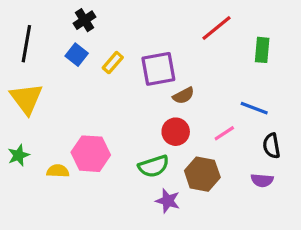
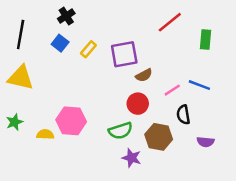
yellow triangle: (26, 99) -> (21, 78), turned -40
pink line: (224, 133) -> (172, 90), moved
black semicircle: (271, 146) -> (183, 115), moved

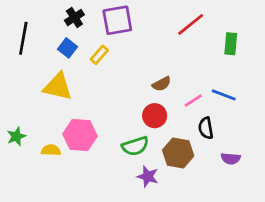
purple square: (124, 54) -> (117, 20), moved
yellow triangle: (21, 78) -> (58, 87), moved

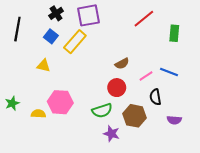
yellow rectangle: (99, 55) -> (75, 42), size x1.6
yellow triangle: (58, 87) -> (44, 66), size x0.6

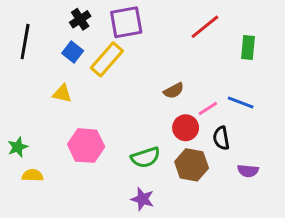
red circle: (117, 88) -> (186, 128), moved
yellow semicircle: (38, 114) -> (33, 175), moved
purple star: (111, 134) -> (142, 199), moved

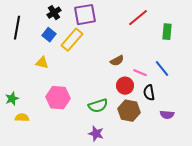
blue line: (241, 102) -> (162, 69), turned 30
pink line: (208, 108) -> (140, 73), turned 56

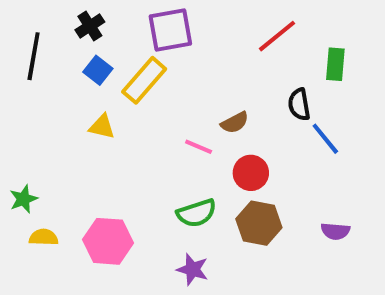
black cross: (54, 13) -> (90, 26), moved
yellow triangle: (42, 63) -> (102, 127), moved
pink line: (140, 73) -> (199, 147), moved
black semicircle: (149, 93) -> (299, 104), moved
pink hexagon: (58, 98) -> (108, 241), moved

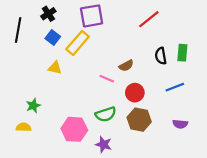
green rectangle: (335, 64) -> (182, 53), moved
blue line: (325, 139) -> (175, 87), moved, turned -72
green star: (23, 199) -> (33, 106), moved
pink hexagon: (108, 241) -> (74, 129), moved

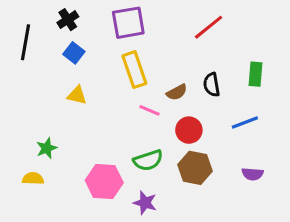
yellow rectangle: (78, 43) -> (134, 70), moved, turned -60
black semicircle: (161, 56) -> (212, 85), moved

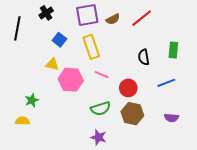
blue square: (74, 53) -> (59, 40), moved
brown semicircle: (177, 92) -> (113, 19), moved
pink hexagon: (104, 182) -> (71, 80), moved

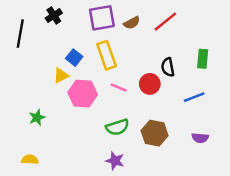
blue square: (59, 40) -> (74, 58), moved
yellow triangle: (52, 64) -> (61, 76), turned -40
red circle: (128, 88) -> (150, 84), moved
yellow semicircle: (23, 121) -> (30, 160), moved

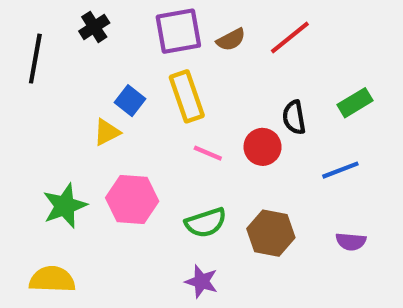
green rectangle: (203, 59) -> (355, 103), turned 54
pink hexagon: (83, 94) -> (132, 199), moved
green star: (37, 118) -> (65, 206), size x1.5
yellow semicircle: (30, 160) -> (52, 279), size x1.5

